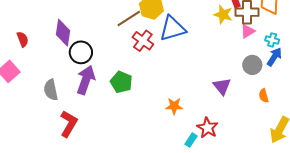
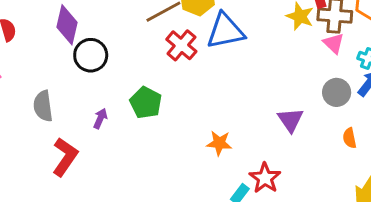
pink triangle: (248, 31) -> (334, 43), turned -49
purple arrow: (86, 80) -> (100, 118), moved, size x0.5

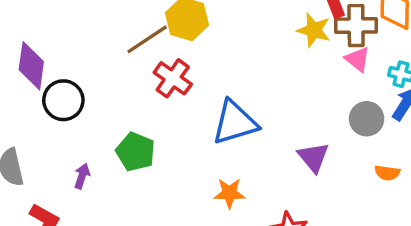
blue triangle: (226, 31) -> (235, 123), moved
orange semicircle: (350, 138) -> (387, 173), turned -66

